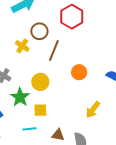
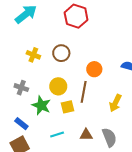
brown circle: (39, 31) -> (61, 53), moved
brown line: (54, 50) -> (84, 92), moved
yellow square: (40, 110) -> (67, 107), moved

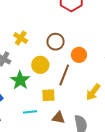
brown circle: (61, 53) -> (56, 42), moved
yellow cross: (33, 55) -> (21, 38), moved
yellow square: (67, 107) -> (48, 95), moved

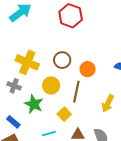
yellow cross: (21, 38) -> (27, 62), size x1.6
yellow square: (48, 95) -> (64, 114), turned -32

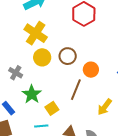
yellow cross: (27, 62) -> (36, 33), moved
yellow circle: (51, 85) -> (42, 57), moved
yellow square: (64, 114) -> (52, 108), moved

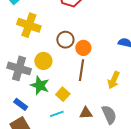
yellow circle: (42, 57) -> (43, 61), moved
orange circle: (91, 70) -> (83, 48), moved
gray cross: (16, 73) -> (19, 68), size x1.6

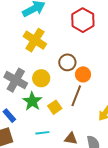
yellow square: (63, 94) -> (55, 107), moved

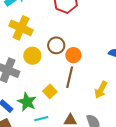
yellow circle: (41, 78) -> (32, 56), moved
green star: (32, 101) -> (27, 102), moved

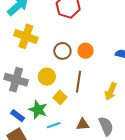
orange circle: (73, 55) -> (86, 51), moved
yellow circle: (32, 56) -> (47, 77), moved

